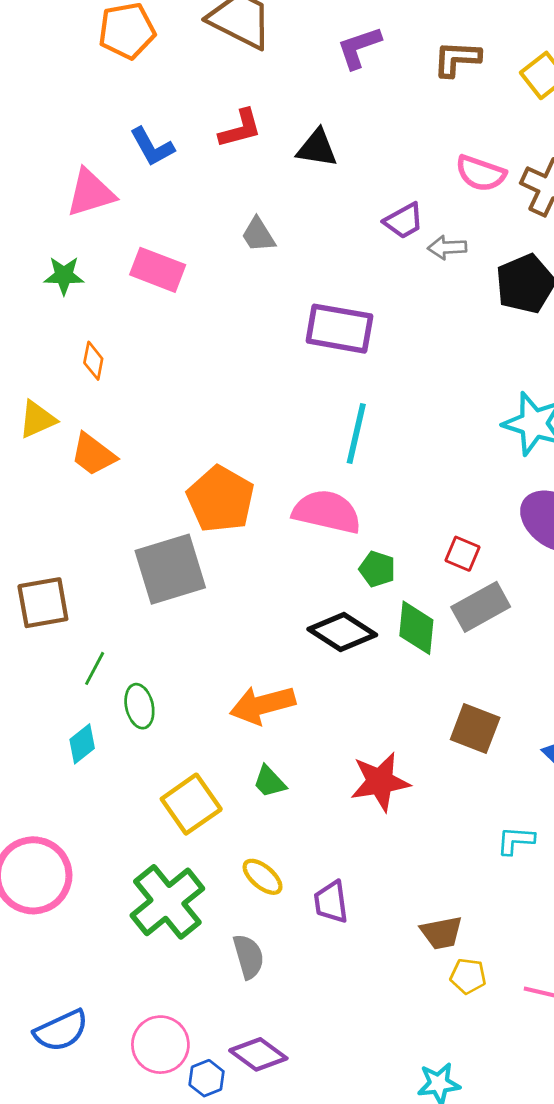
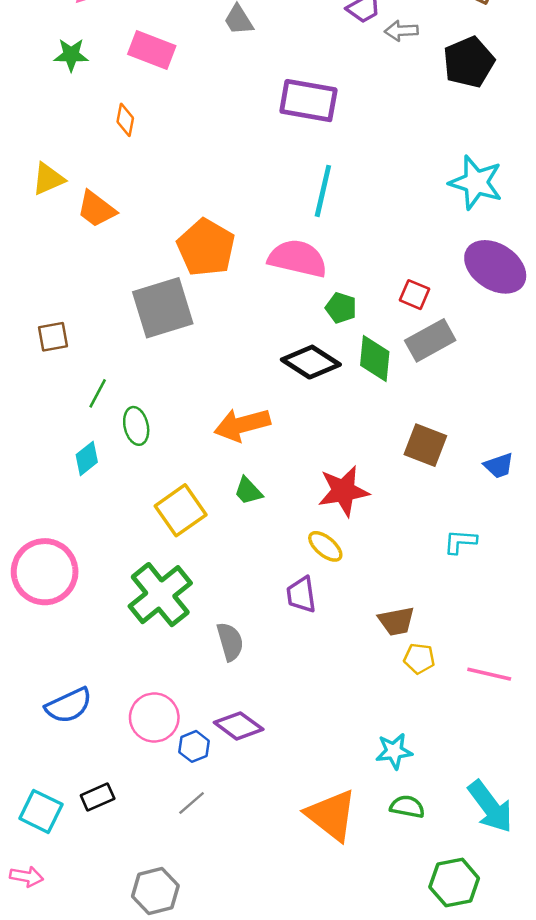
orange diamond: (93, 361) -> (125, 120), moved
brown square: (43, 603) -> (53, 337), size x0.7
yellow ellipse: (263, 877) -> (325, 546), moved

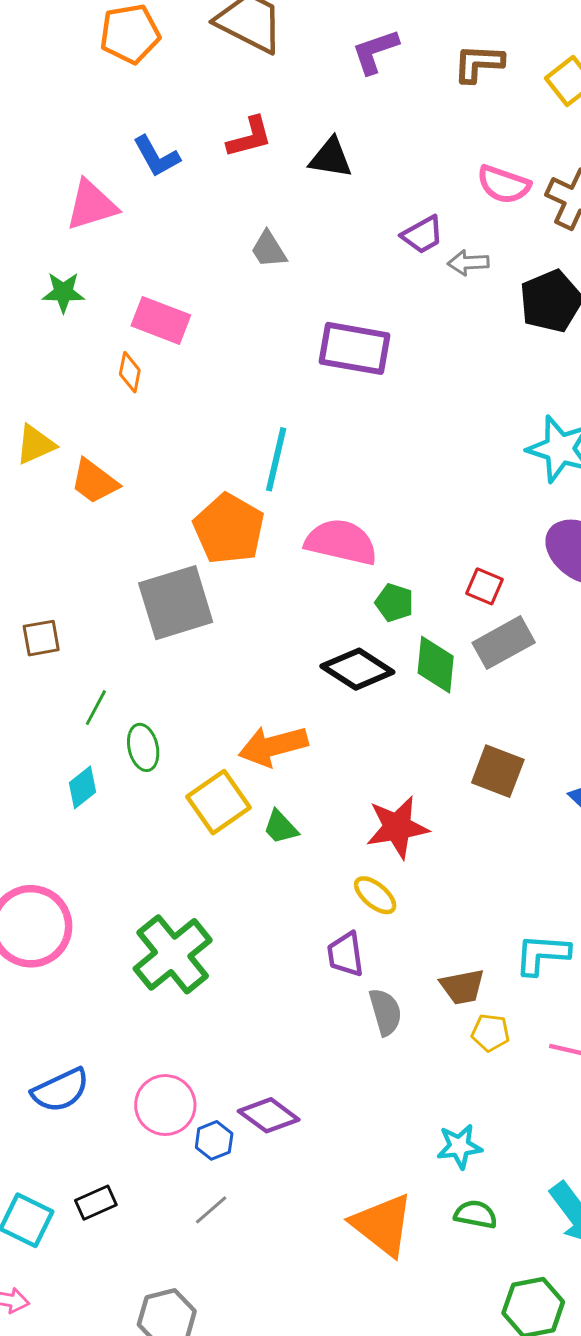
pink rectangle: (152, 50) -> (161, 320), moved
cyan line: (323, 191) -> (276, 459), moved
yellow square: (181, 510) -> (218, 802), moved
cyan L-shape: (460, 542) -> (542, 954), moved, size x1.4
gray semicircle: (230, 642) -> (385, 1012), moved

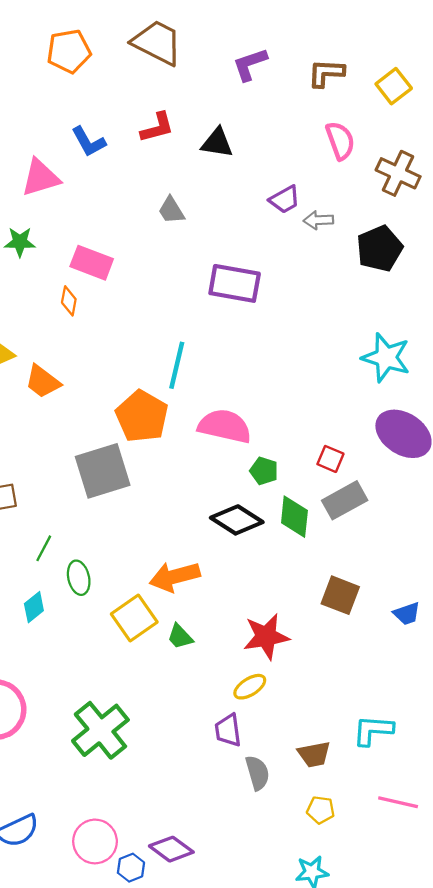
pink semicircle: (504, 184) -> (340, 141), moved, turned -129
yellow ellipse: (375, 895) -> (250, 687), turned -72
yellow pentagon: (490, 1033) -> (321, 810), moved

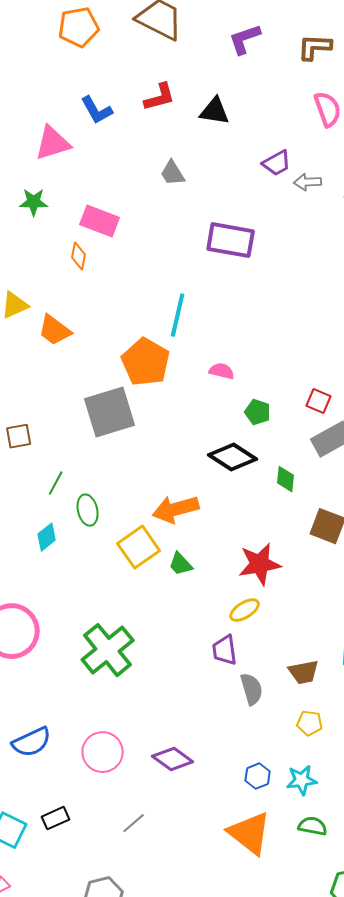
pink semicircle: (225, 426) -> (222, 371), size x0.5
green diamond: (294, 517) -> (286, 479), moved, size x0.7
blue hexagon: (131, 868) -> (258, 776), moved

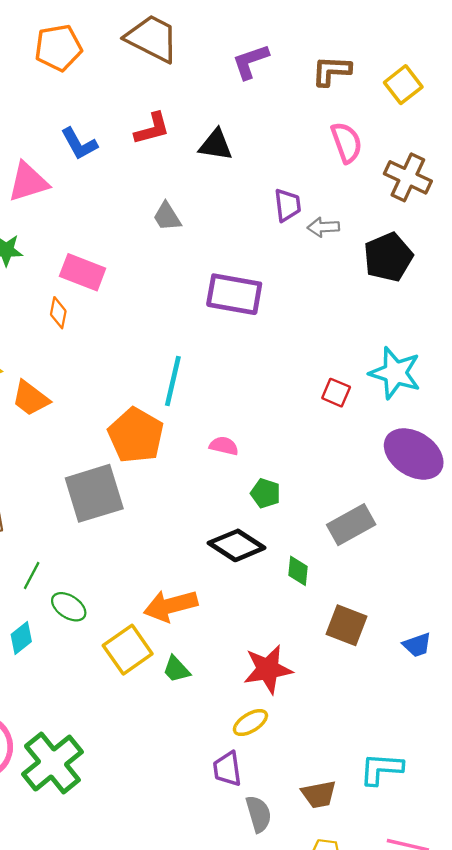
purple trapezoid: (277, 163) -> (287, 205), turned -68
red square: (319, 401) -> (336, 393), moved
green ellipse: (88, 510) -> (69, 607), turned -44
green cross: (108, 650) -> (52, 763), moved

